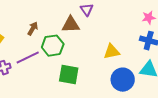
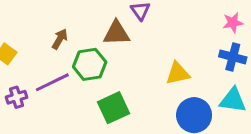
green square: (69, 75) -> (113, 108), turned -35

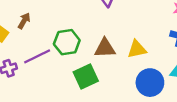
brown triangle: (116, 33) -> (105, 48), moved
brown arrow: (60, 39) -> (24, 21), moved

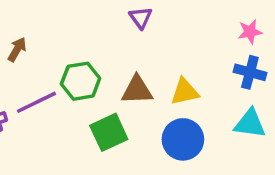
blue circle: (150, 83) -> (183, 139), moved

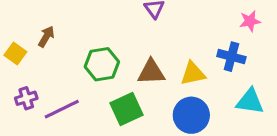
blue cross: (250, 72) -> (231, 57), moved
purple line: (36, 102) -> (62, 109), moved

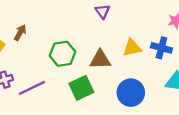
yellow triangle: (193, 74) -> (132, 48), moved

